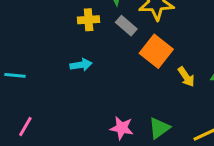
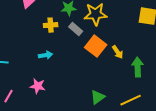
yellow arrow: (186, 77) -> (118, 52), moved
pink star: (122, 128) -> (38, 86), moved

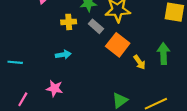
yellow arrow: (118, 52) -> (139, 62), moved
green arrow: (138, 67) -> (163, 54), moved

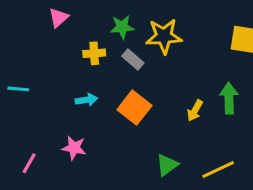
orange square: (118, 45) -> (134, 108), moved
cyan line: (15, 62) -> (18, 89), moved
yellow arrow: (139, 62) -> (195, 111), turned 64

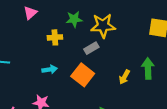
gray rectangle: (133, 59) -> (91, 48), moved, turned -72

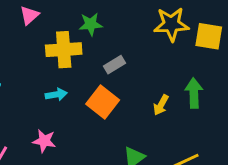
yellow star: (103, 26) -> (171, 24), moved
yellow cross: (55, 37) -> (64, 50), size x1.6

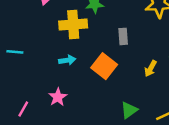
gray rectangle: (115, 65) -> (123, 36), moved, turned -63
pink star: (44, 141) -> (58, 97), turned 30

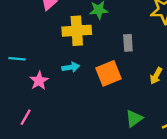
orange square: (104, 66) -> (108, 73), turned 30
pink star: (58, 97) -> (39, 81), moved

